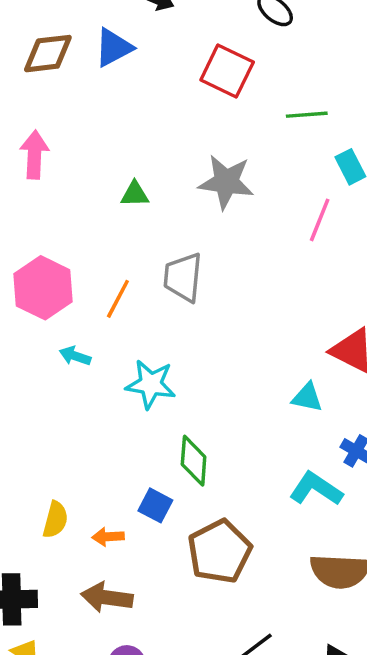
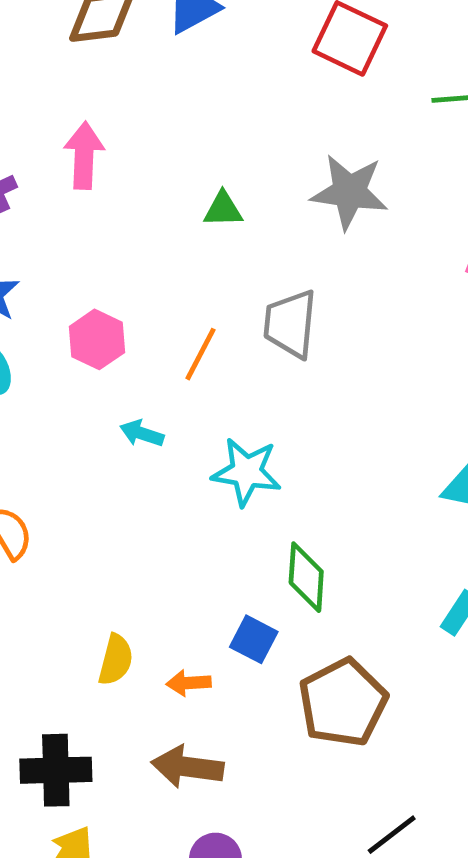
pink hexagon: (43, 288) -> (97, 339), size x0.7

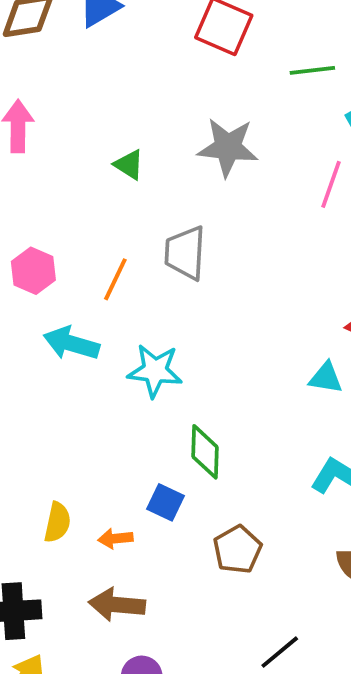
green triangle: (223, 209) -> (129, 165), turned 36
cyan arrow: (142, 433) -> (71, 343), size x1.6
brown pentagon: (343, 703) -> (237, 550), size x0.7

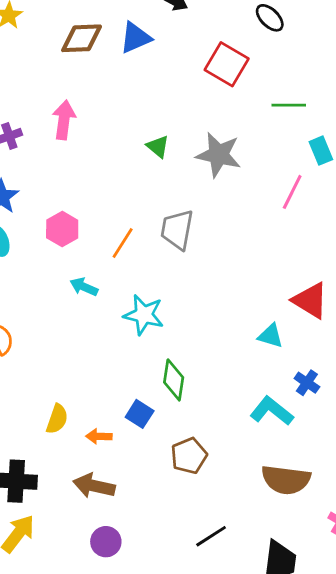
green triangle: (129, 165) -> (158, 147), moved
cyan arrow: (71, 343) -> (84, 287), size x0.7

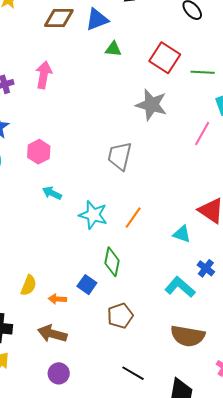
red square: (227, 64) -> (165, 58), moved
green triangle: (158, 147) -> (113, 49), moved, turned -36
orange line: (123, 243) -> (133, 218), moved
black line: (211, 536) -> (133, 373), turned 60

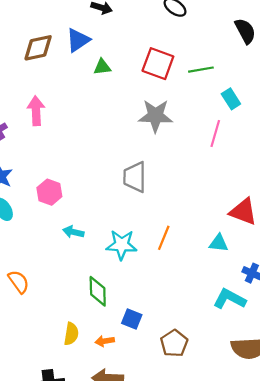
green diamond: (112, 262) -> (98, 291), moved

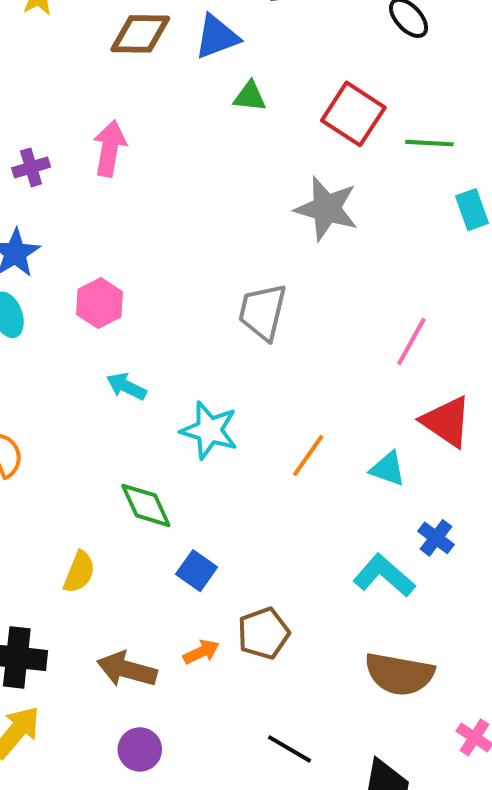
pink line: (215, 133) -> (411, 342), moved
orange line: (164, 238) -> (308, 455), moved
green diamond: (98, 291) -> (146, 505), turned -36
orange arrow: (105, 341) -> (201, 652), moved, turned 150

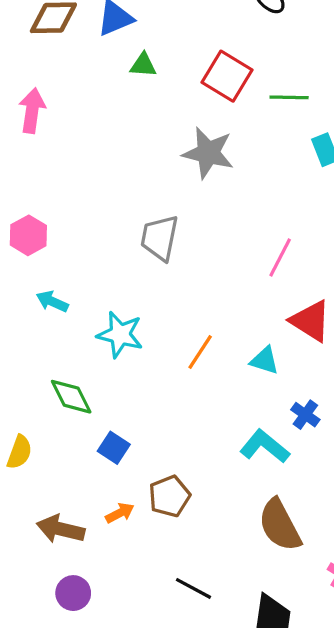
brown semicircle: (399, 674) -> (280, 525), turned 54

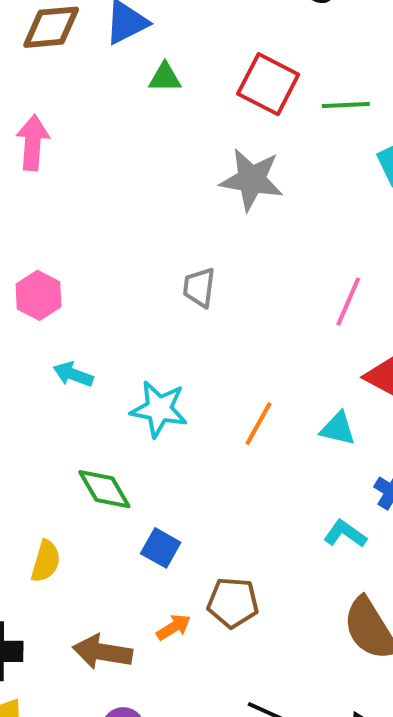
gray trapezoid: (160, 238) -> (199, 287), size x0.7
cyan L-shape: (265, 446) -> (345, 534), size x0.7
brown pentagon: (169, 496) -> (233, 603), turned 30

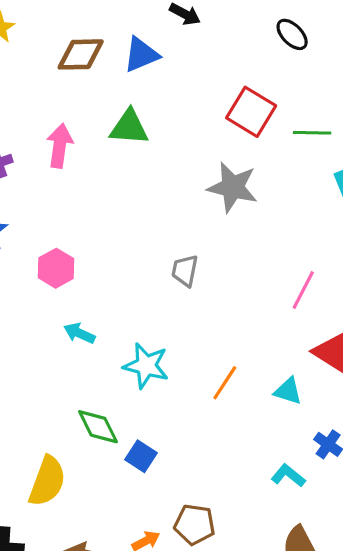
green triangle: (165, 77) -> (129, 127), moved, size x1.5
blue square: (161, 548) -> (141, 456), moved
yellow semicircle: (46, 561) -> (47, 481), size x1.5

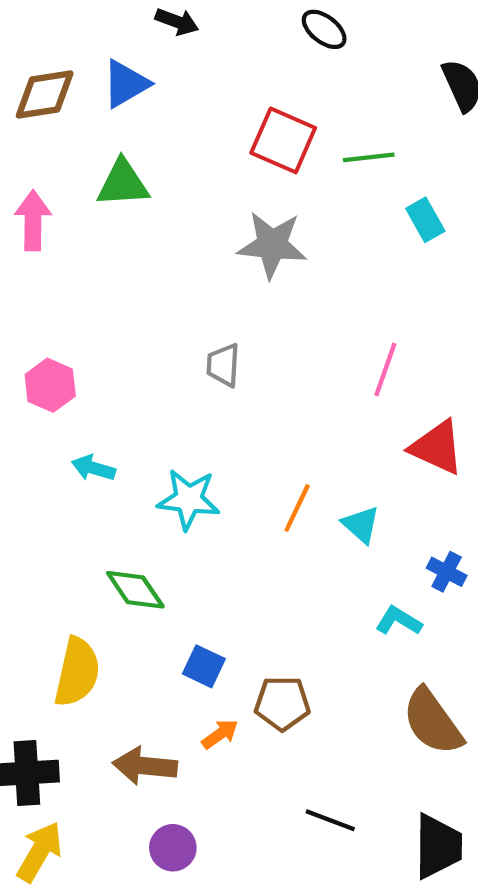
cyan triangle: (288, 391) -> (361, 525), moved, turned 32
blue square: (141, 456) -> (204, 666), moved

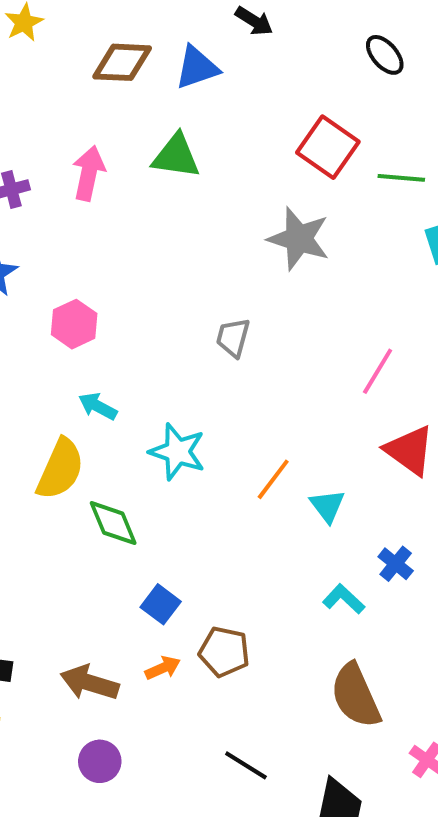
yellow semicircle: (77, 672) -> (60, 469), moved

